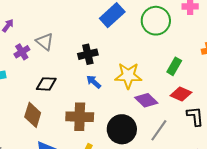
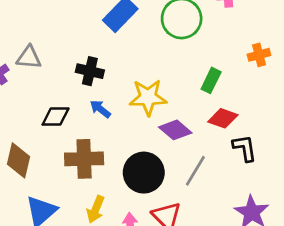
gray triangle: (45, 42) -> (29, 57), turned -30
black cross: (88, 54) -> (90, 71), turned 30
black diamond: (46, 84) -> (56, 117), moved

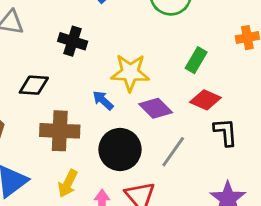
blue arrow: (100, 109) -> (103, 100), moved

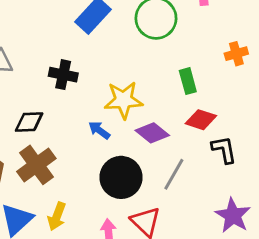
green rectangle: (196, 60) -> (188, 81), turned -40
brown cross: (60, 131) -> (36, 165), moved, turned -33
yellow arrow: (68, 183) -> (57, 216), moved

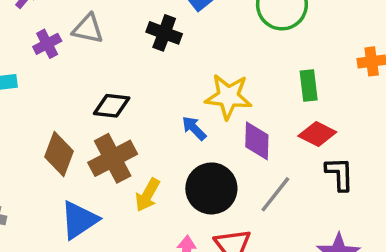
black cross: (63, 75) -> (164, 33), moved
purple diamond: (152, 133) -> (257, 141), turned 44
yellow arrow: (57, 216) -> (148, 195), moved

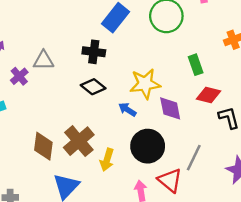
black diamond: (112, 106) -> (93, 87), moved, turned 45
gray line: (275, 194) -> (194, 158), moved

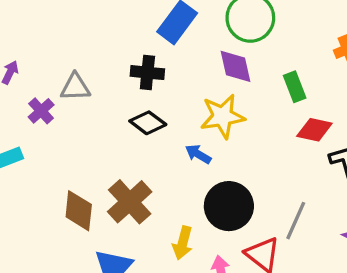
purple diamond: (170, 108) -> (235, 66), moved
yellow arrow: (107, 160) -> (183, 243), moved

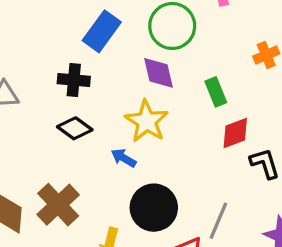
yellow star: (222, 116) -> (147, 121), turned -30
red diamond: (314, 130) -> (235, 133), turned -32

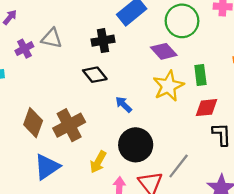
purple diamond: (158, 73) -> (164, 51), turned -44
black cross: (74, 80) -> (103, 41), turned -30
yellow star: (147, 121) -> (168, 86), moved

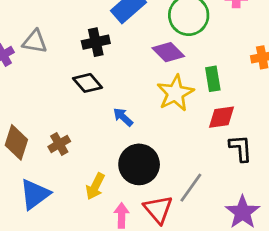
brown cross: (69, 125) -> (59, 144), size x0.6

